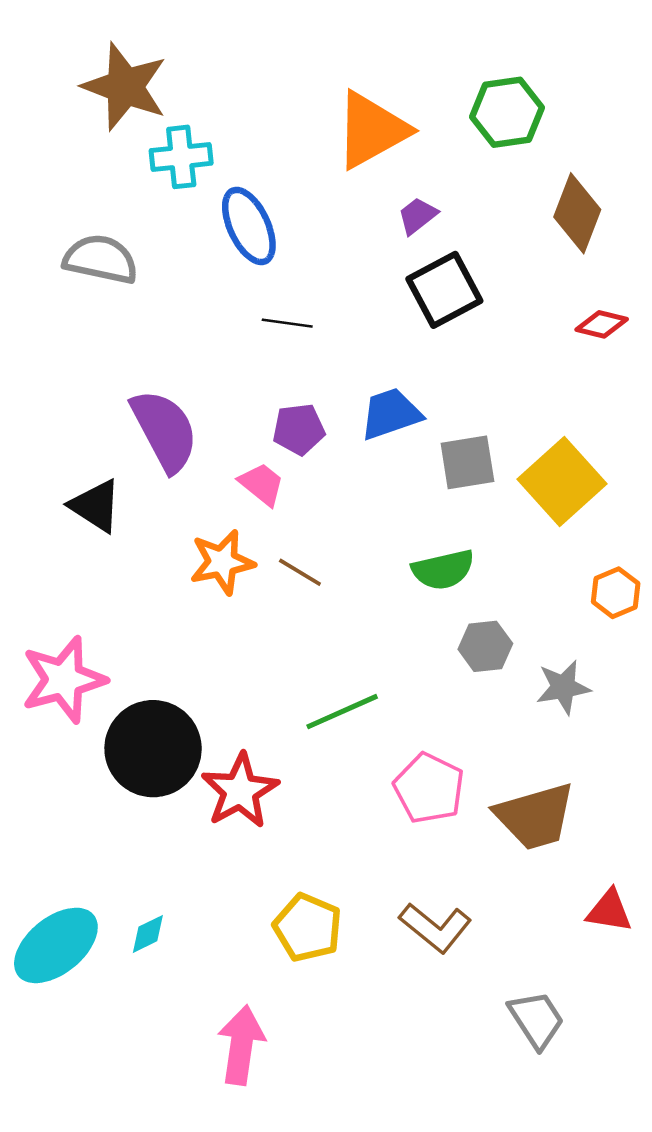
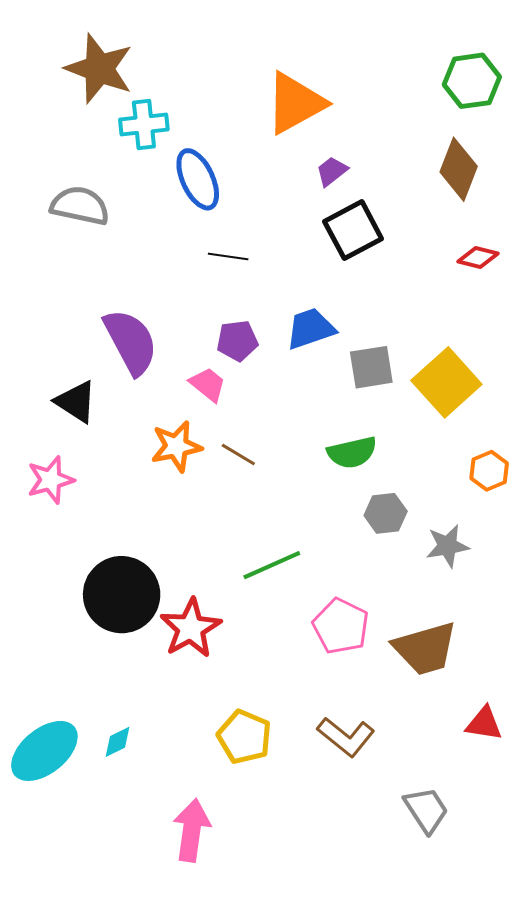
green hexagon: (507, 112) -> (472, 81), moved
pink star: (64, 680) -> (50, 480), moved, size x0.7

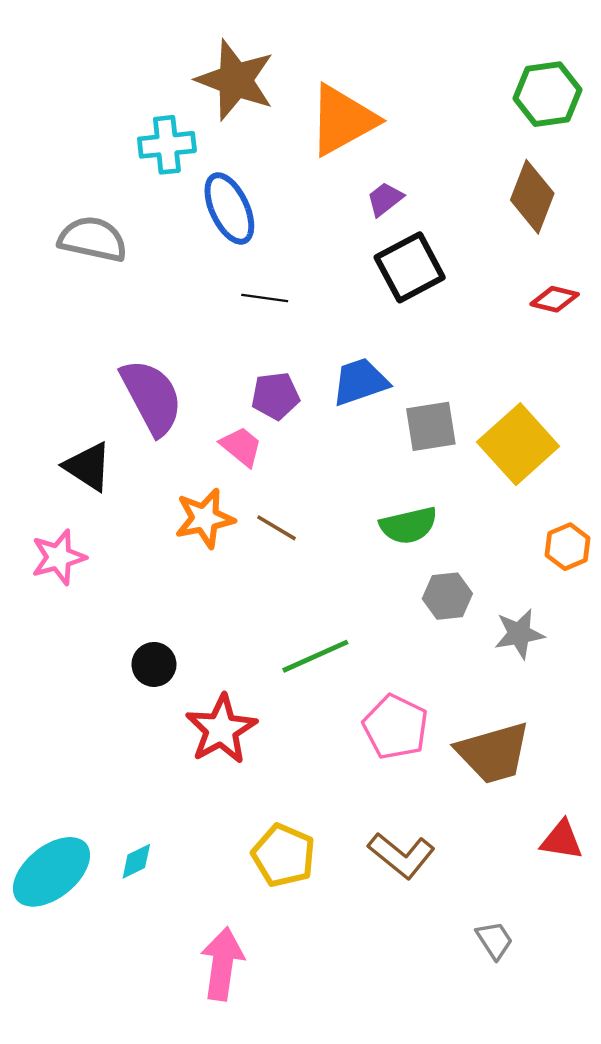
brown star: (99, 69) -> (235, 80), moved
black circle: (122, 595) -> (154, 664), moved, size x0.5
gray trapezoid: (426, 810) -> (495, 940), size x0.7

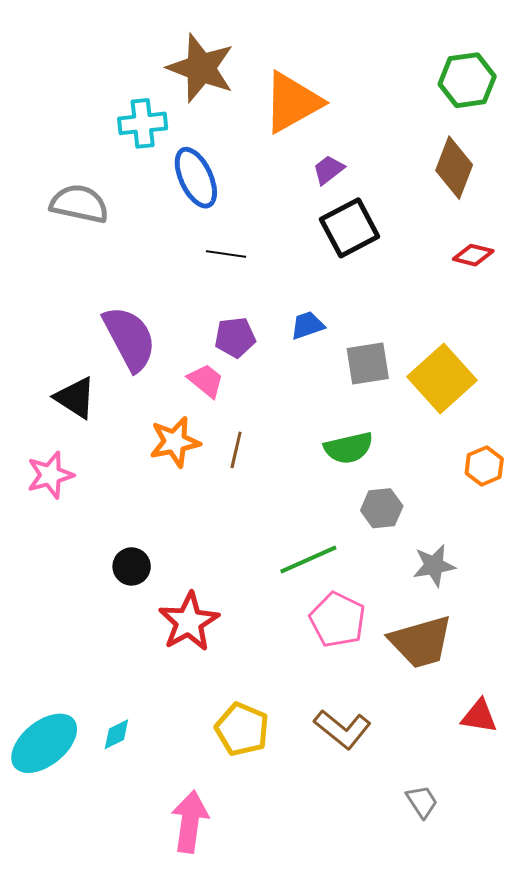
blue trapezoid: (360, 382) -> (307, 325), size x0.7
brown line: (277, 528) -> (236, 450), turned 72
gray star: (519, 634) -> (434, 565), moved
green line: (315, 656) -> (308, 559), moved

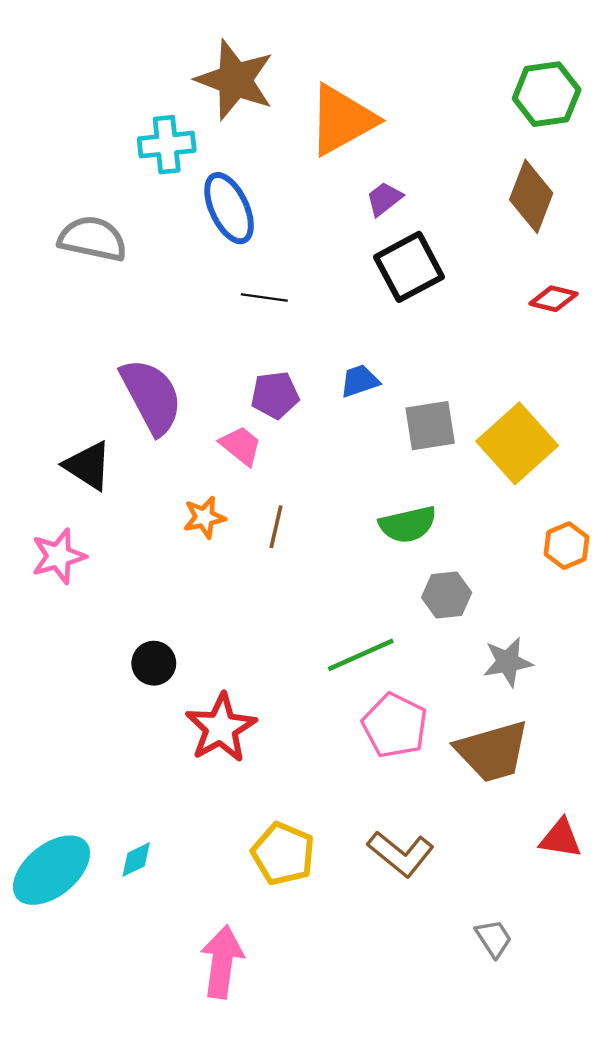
orange star: (175, 442) -> (204, 517), size x0.7

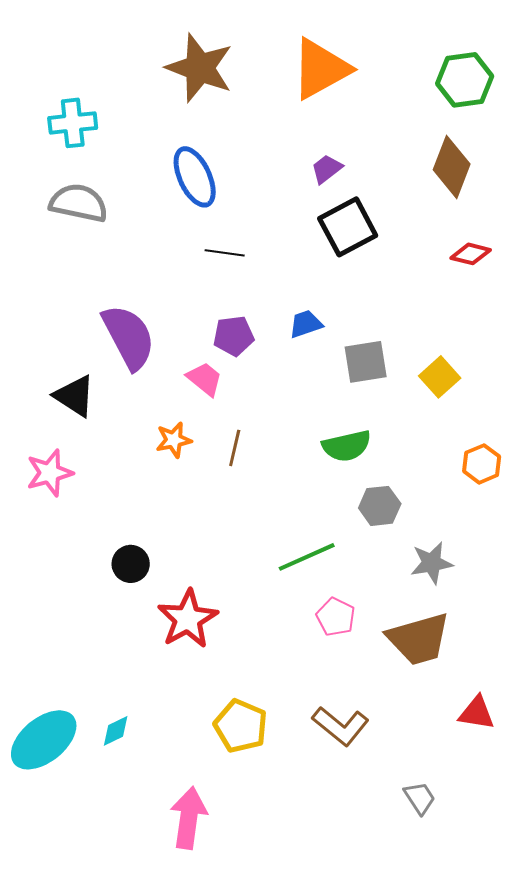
orange triangle: (342, 120) -> (321, 69), moved
cyan cross: (167, 145) -> (73, 123), moved
yellow square: (517, 443) -> (440, 377), size x0.6
pink pentagon: (395, 726) -> (336, 617), size x0.7

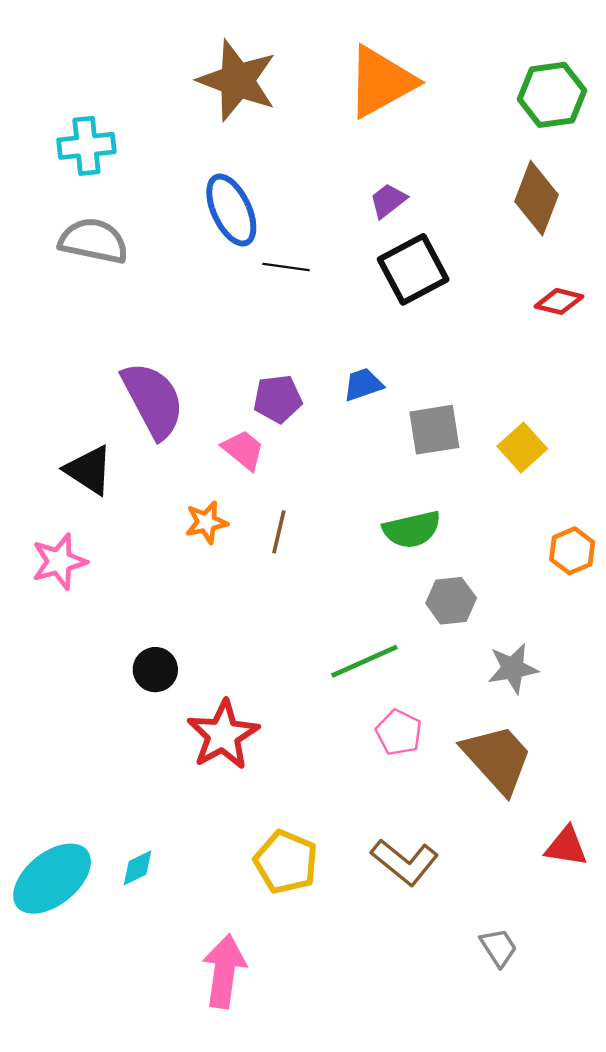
black line: (225, 253) -> (286, 267), moved
brown trapezoid: (419, 639) -> (497, 759), turned -116

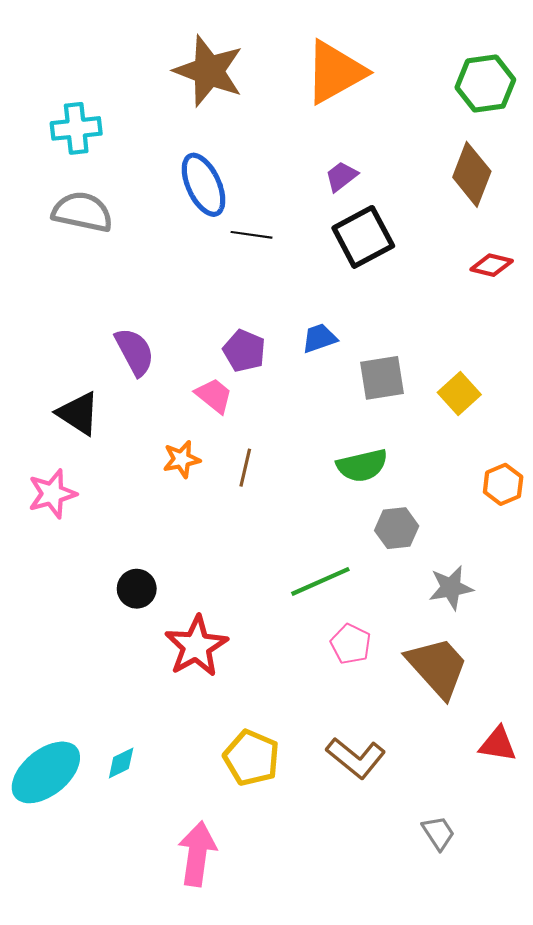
purple pentagon: (278, 399) -> (244, 351), turned 30
purple semicircle: (153, 400) -> (135, 352), size x0.7

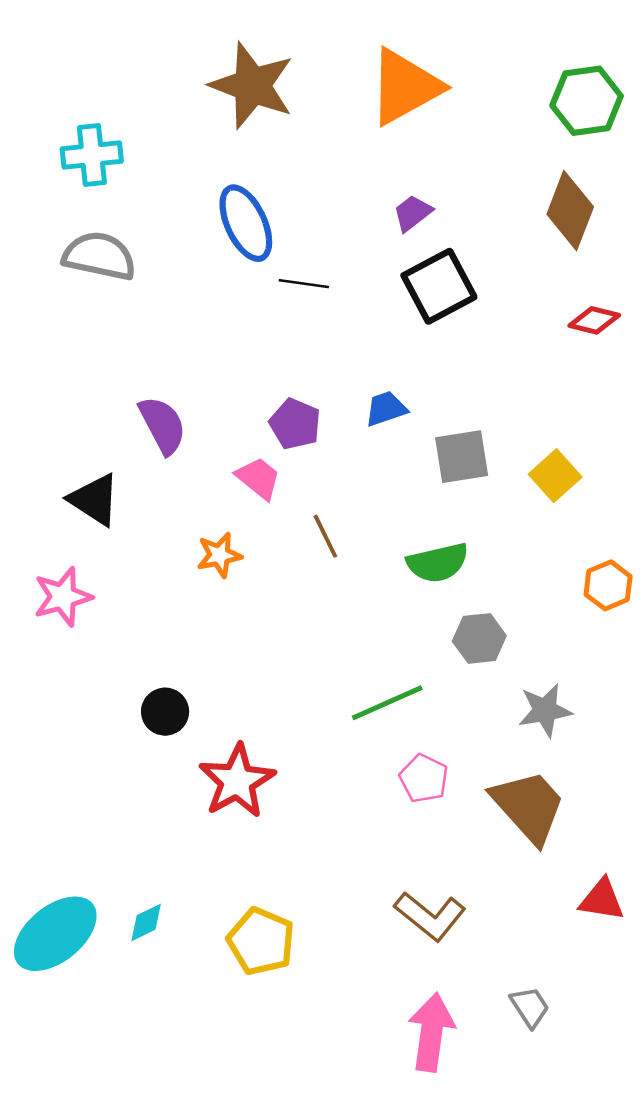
brown line: (245, 468) -> (325, 536), moved, turned -39
yellow pentagon: (252, 758) -> (261, 941), moved
pink arrow: (197, 854) -> (431, 1032), moved

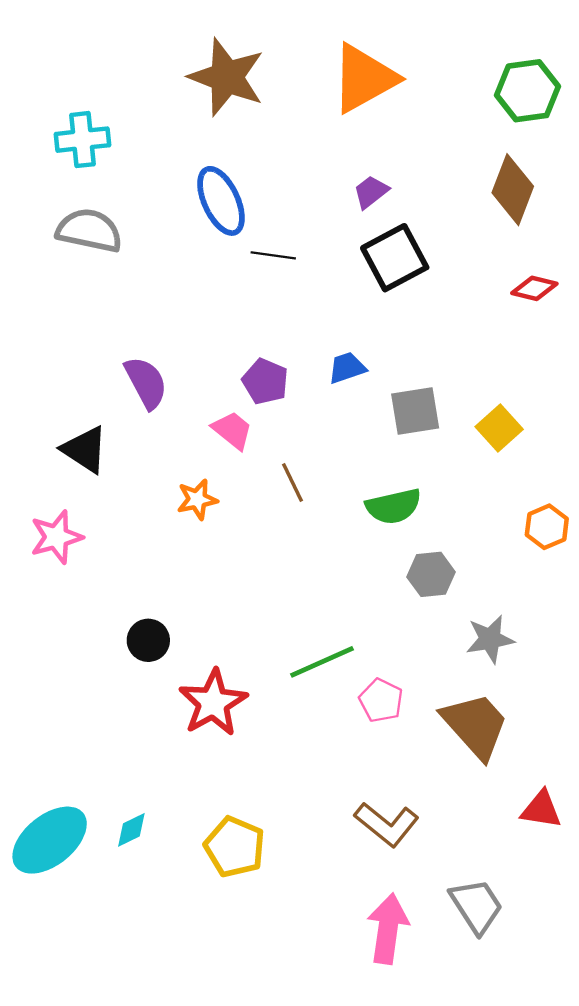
green line: (387, 703) -> (322, 662), moved
gray trapezoid: (530, 1007) -> (476, 906), size x1.5

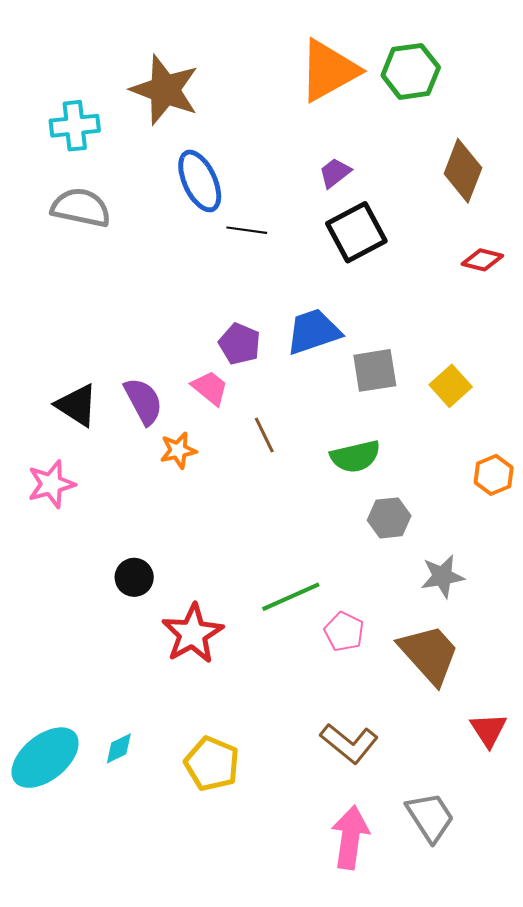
brown star: (227, 77) -> (165, 90), moved
green hexagon: (528, 91) -> (411, 71), moved
blue trapezoid: (347, 368) -> (313, 332), size x1.6
purple semicircle: (146, 383) -> (143, 401), moved
red triangle: (541, 809) -> (488, 730), turned 48

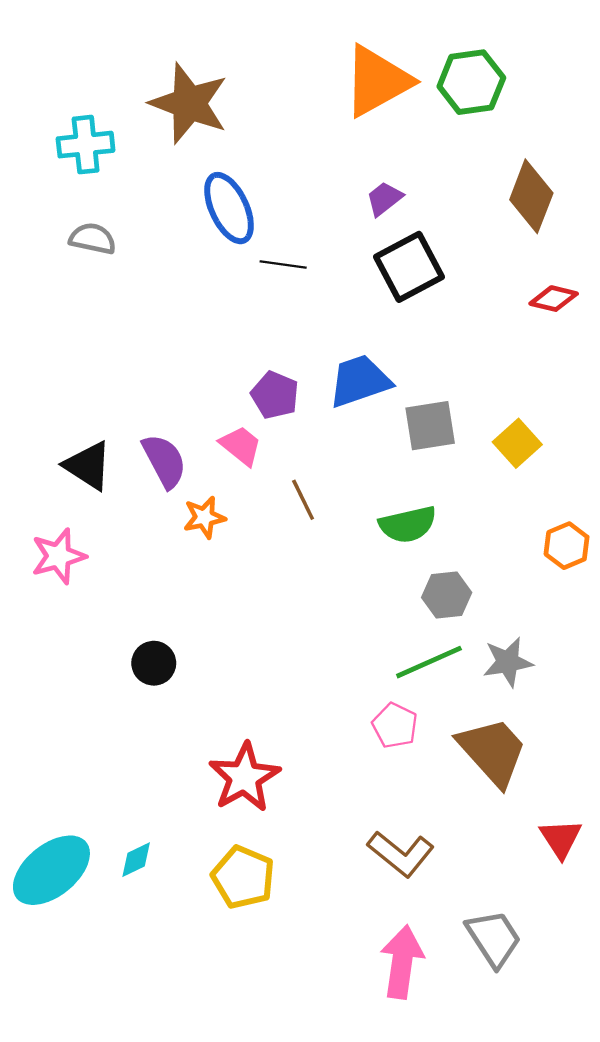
gray semicircle: (81, 208) -> (93, 239), size x0.7
green line: (291, 597) -> (429, 662), moved
red star: (193, 634) -> (244, 777), moved

